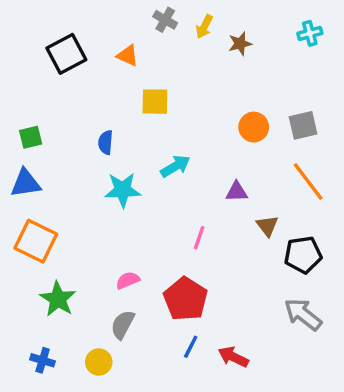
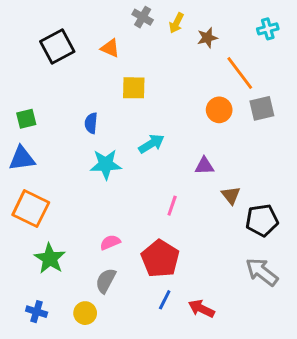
orange line: (308, 182) -> (240, 73), moved

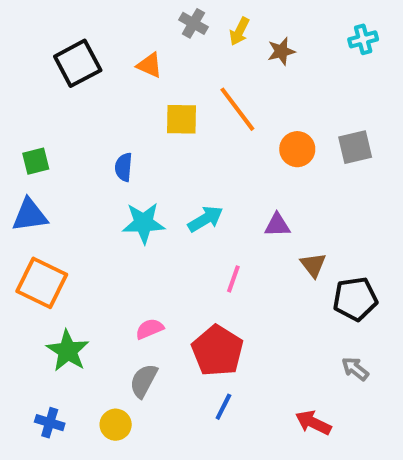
orange line: (240, 73) -> (237, 109), moved
cyan arrow: (151, 144) -> (205, 219), moved
gray arrow: (262, 272) -> (355, 369), size x0.6
red arrow: (201, 309) -> (313, 423), moved

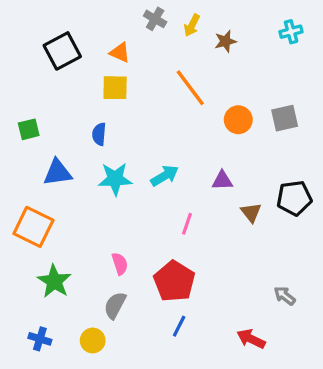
yellow square: (181, 119) -> (115, 88), moved
blue triangle: (30, 215) -> (57, 173), moved
black pentagon: (355, 299) -> (294, 198), moved
pink semicircle: (150, 329) -> (120, 264), turned 95

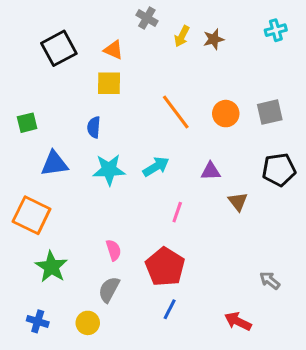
yellow arrow: (192, 25) -> (182, 36), moved
orange line: (190, 88) -> (176, 112), moved
black pentagon: (294, 198) -> (279, 170), moved

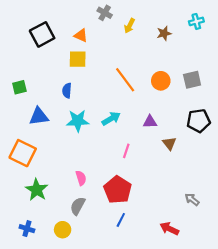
brown star: (214, 39) -> (164, 33), moved

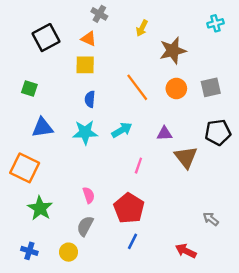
gray cross: (105, 13) -> (99, 14), moved
brown star: (164, 33) -> (173, 51), moved, size x1.6
green square: (19, 87) -> (29, 88), moved, turned 32
blue semicircle: (67, 91) -> (90, 99), moved
brown triangle: (169, 143) -> (186, 157), size x1.5

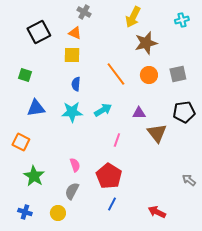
yellow arrow: (142, 28) -> (133, 17), moved, size x1.5
orange square: (25, 168) -> (21, 142), size x0.7
gray arrow: (211, 219) -> (189, 180), moved

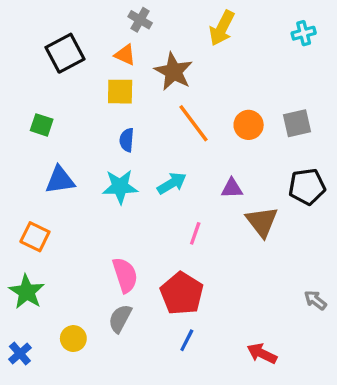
brown star: (146, 43) -> (173, 72), moved, turned -30
pink semicircle: (75, 165) -> (125, 275), size x1.5
green star: (34, 176) -> (27, 292), moved
blue cross: (25, 212) -> (20, 354), moved, turned 32
yellow circle: (58, 213) -> (73, 339), moved

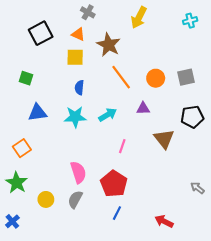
purple triangle: (232, 188) -> (143, 108), moved
orange square: (35, 237) -> (22, 148), turned 30
yellow circle: (73, 339) -> (46, 199), moved

